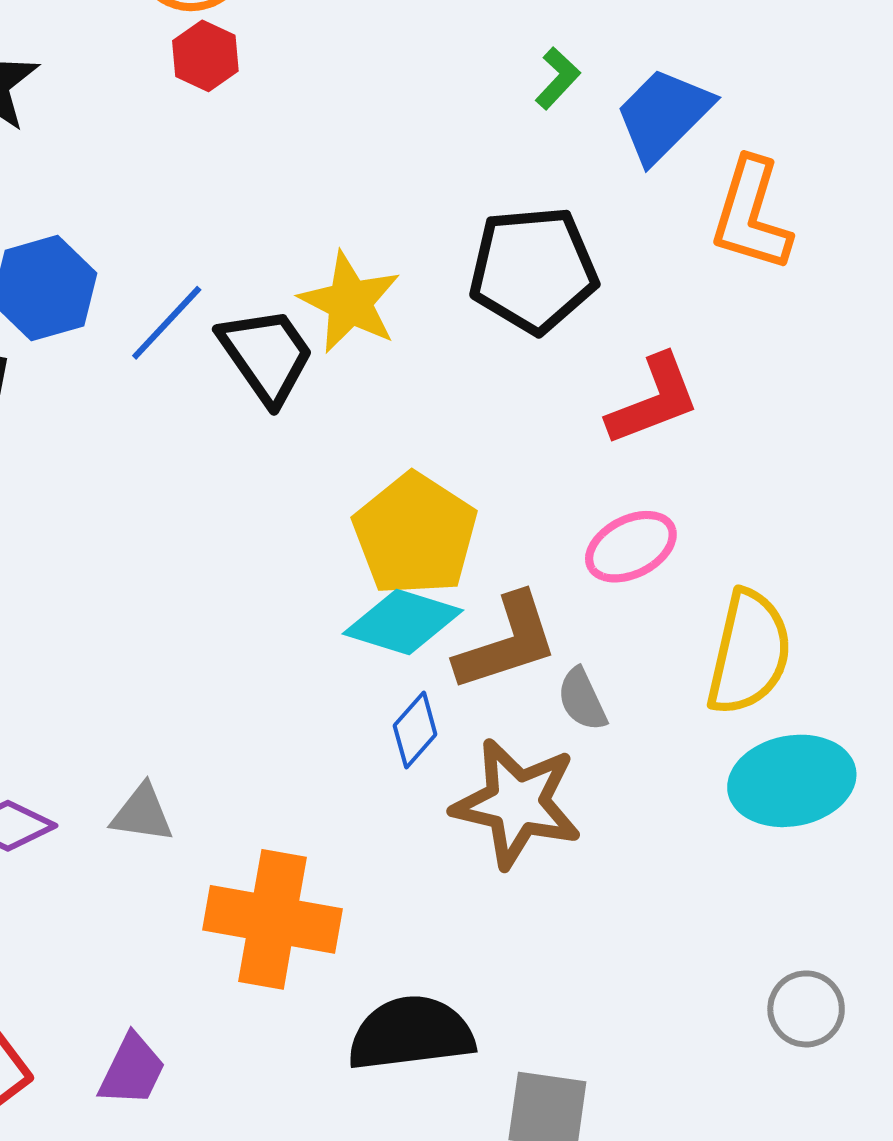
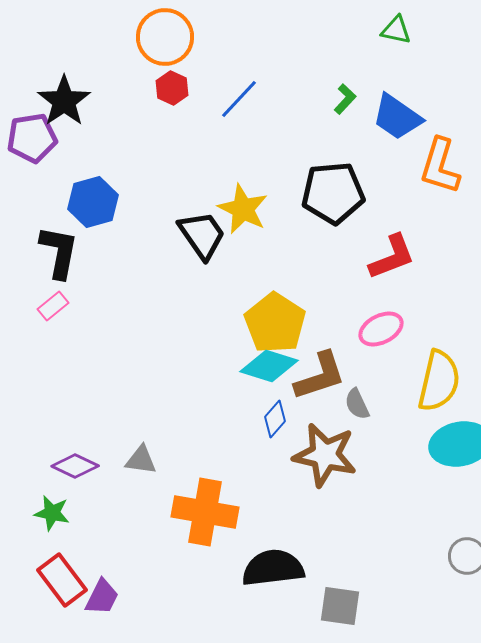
blue trapezoid: (664, 115) -> (397, 117), turned -100
blue line: (167, 323) -> (239, 99), moved
purple trapezoid: (132, 1070) -> (102, 597), moved

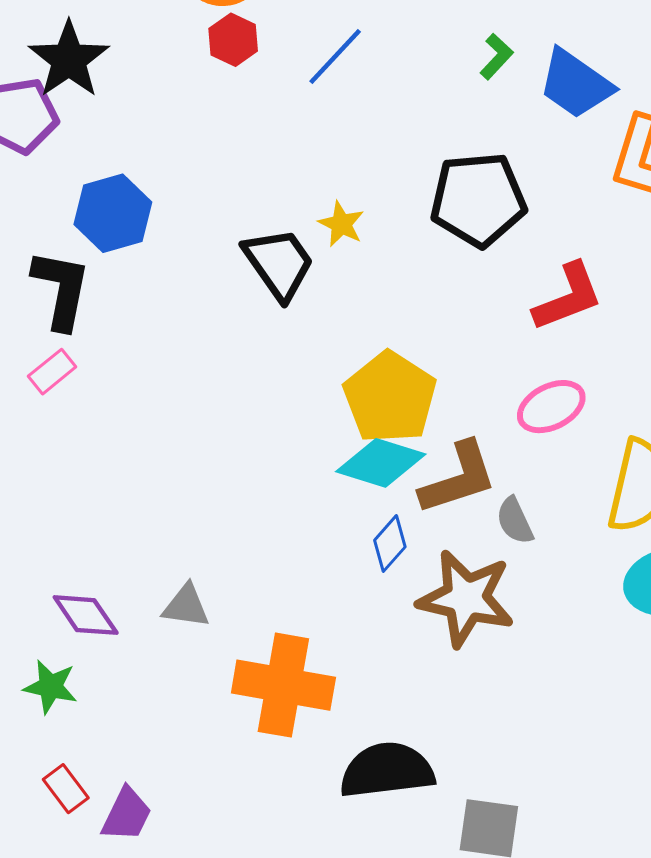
yellow star: (243, 209) -> (341, 224), size x0.6
purple diamond: (75, 466) -> (86, 615), turned 30
red rectangle: (62, 580) -> (66, 789), size x0.6

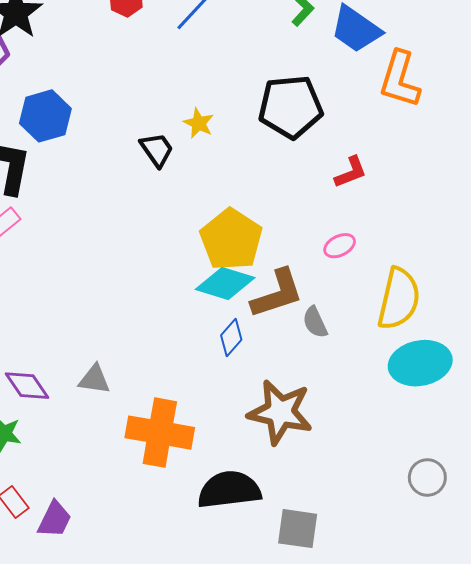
black trapezoid: (279, 264) -> (157, 150), size x0.7
red L-shape: (568, 297) -> (351, 172), size x0.7
pink ellipse: (551, 407) -> (340, 246), size x0.7
brown star: (466, 598) -> (280, 412), moved

